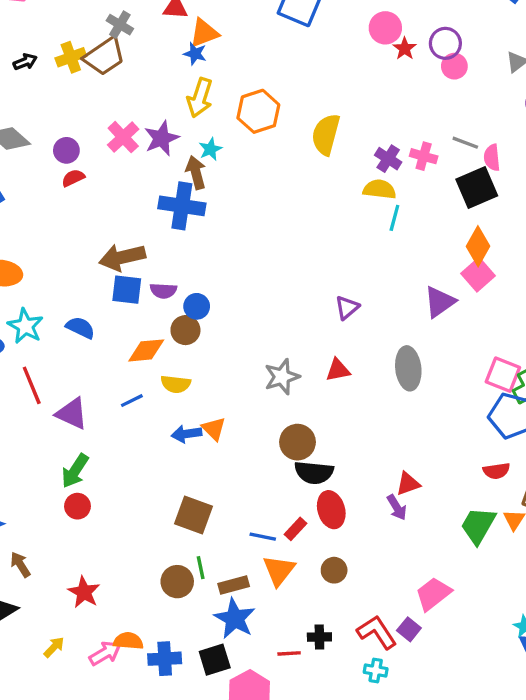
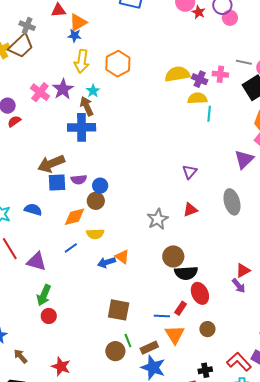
yellow semicircle: (326, 134) -> (177, 74), moved, turned 75

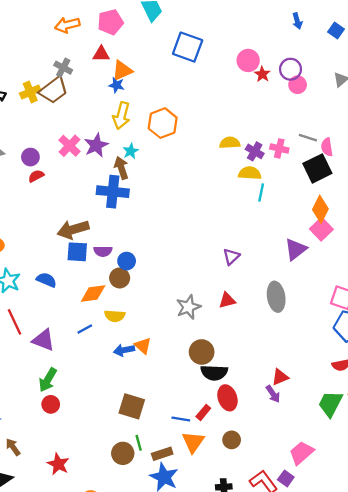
yellow semicircle: (177, 74) -> (230, 143), size x0.7

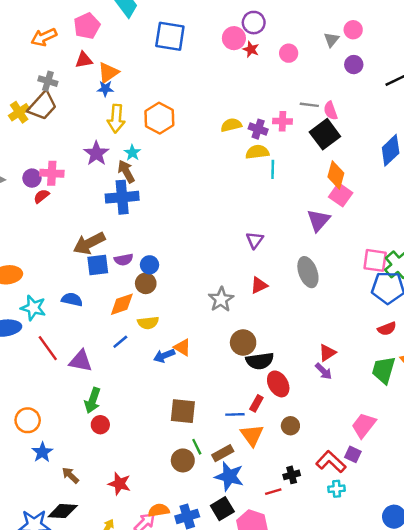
purple circle: (290, 69) -> (254, 23), moved
pink cross: (69, 146) -> (52, 173), moved, turned -30

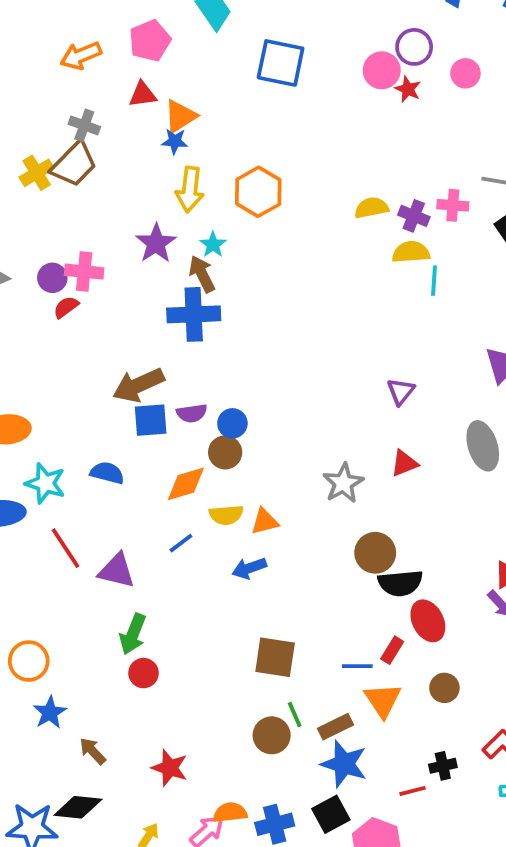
pink circle: (289, 53) -> (465, 73), moved
orange triangle: (182, 347) -> (265, 521), moved, turned -48

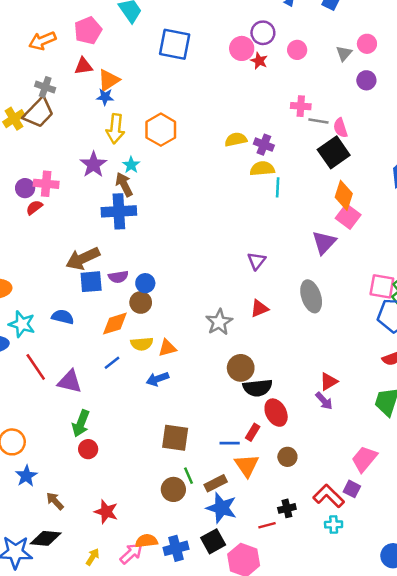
pink cross: (453, 205) -> (301, 106), moved

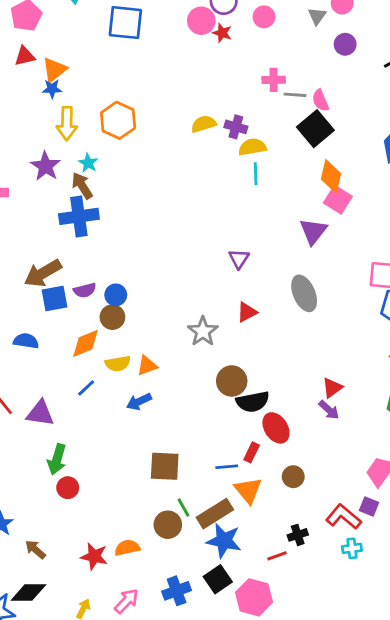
yellow semicircle: (262, 169) -> (252, 147), moved
brown rectangle: (216, 483) -> (215, 514), size x1.4
orange semicircle: (146, 541) -> (127, 548), moved

